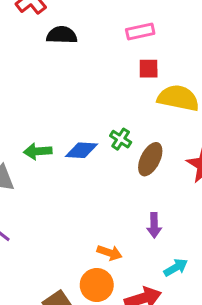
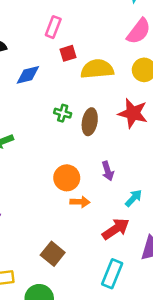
pink rectangle: (140, 31) -> (53, 27), turned -40
blue diamond: (82, 150) -> (28, 75), moved
orange circle: (97, 285) -> (67, 178), moved

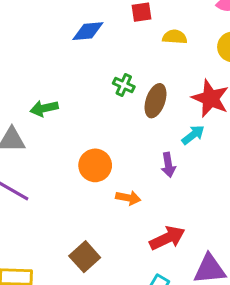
yellow semicircle: (97, 69) -> (175, 37), size x0.6
orange circle: (67, 178) -> (95, 165), moved
cyan arrow: (134, 198) -> (193, 135), moved

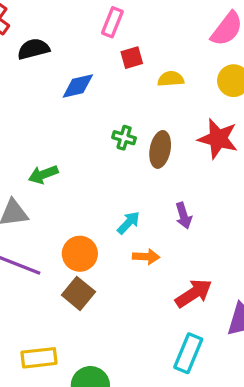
cyan arrow: (193, 135) -> (128, 223), moved
orange circle: (95, 165) -> (80, 254), moved
brown square: (85, 257) -> (78, 293), moved

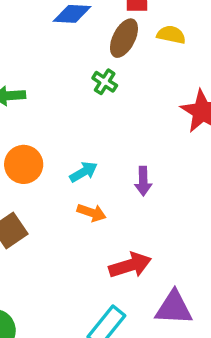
brown ellipse: (160, 149) -> (124, 38), moved
orange circle: (80, 254) -> (24, 164), moved

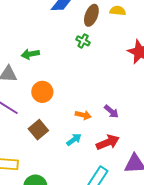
cyan arrow: (84, 172) -> (74, 140), moved
purple arrow: (143, 181) -> (111, 111), moved, turned -42

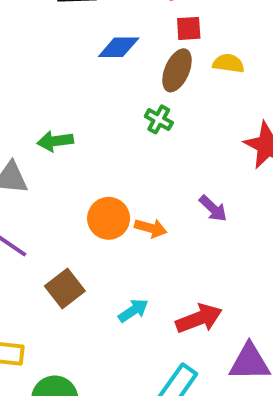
orange circle: (42, 92) -> (109, 218), moved
purple arrow: (111, 111) -> (213, 208), moved
orange arrow: (83, 115) -> (151, 228), moved

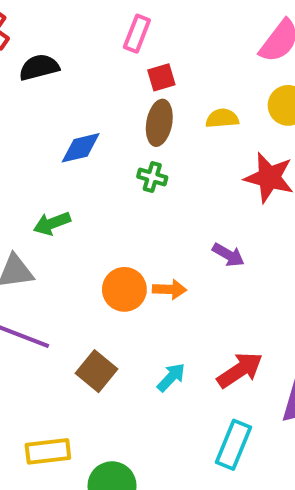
blue diamond: (119, 47) -> (81, 148), moved
yellow semicircle: (228, 63) -> (222, 118), moved

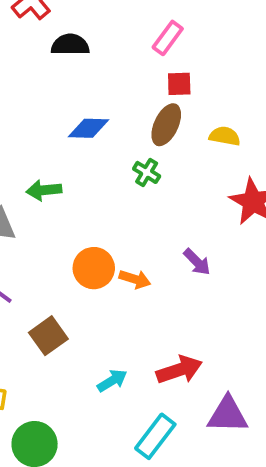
cyan arrow: (171, 377) -> (112, 381), moved

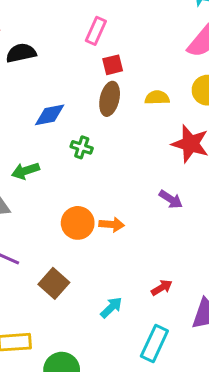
green cross: (147, 172) -> (82, 147), moved
purple arrow: (197, 262) -> (171, 199), moved
red arrow: (179, 370) -> (162, 288), size x0.6

